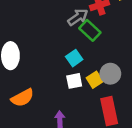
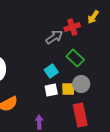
green rectangle: (90, 30) -> (75, 58), moved
yellow square: (95, 80) -> (68, 89), turned 32

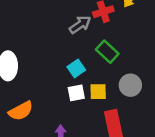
gray circle: (81, 84) -> (130, 85), moved

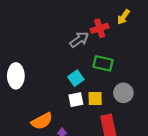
green rectangle: (107, 52) -> (103, 63), turned -30
orange semicircle: (21, 111) -> (42, 121), moved

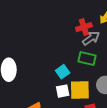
gray arrow: (79, 40) -> (91, 38), moved
yellow square: (95, 98) -> (80, 90), size x1.5

